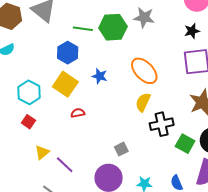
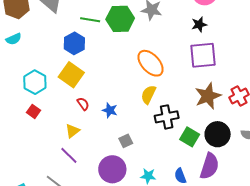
blue star: (100, 76) -> (110, 110), moved
red semicircle: (78, 113) -> (83, 104), turned 64
yellow triangle: (42, 152) -> (73, 131), moved

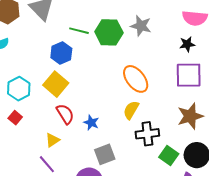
red semicircle: (83, 104) -> (65, 114), size x1.5
gray square: (126, 141) -> (105, 154), size x1.5

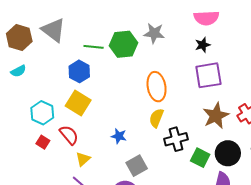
orange ellipse: (136, 79) -> (157, 87), turned 36
red semicircle: (65, 114) -> (69, 135), moved

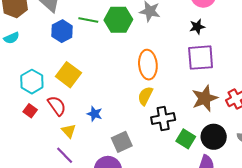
blue hexagon: (79, 71) -> (62, 31), moved
blue star: (119, 136) -> (95, 114), moved
yellow triangle: (83, 159) -> (69, 131), turned -35

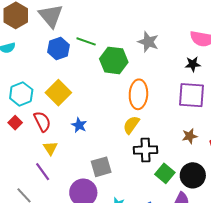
green hexagon: (118, 20) -> (114, 60), moved
brown star: (205, 98) -> (190, 136), size x0.6
blue star: (95, 114) -> (79, 125), moved

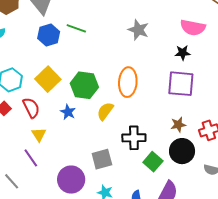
green hexagon: (114, 60) -> (84, 85), moved
yellow semicircle: (131, 125) -> (105, 111), moved
gray square: (101, 167) -> (102, 159), moved
black circle: (193, 175) -> (182, 151), moved

